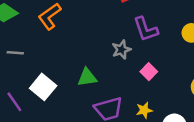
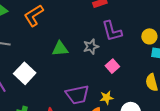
green triangle: (87, 77) -> (60, 49), moved

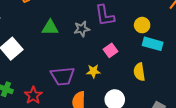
pink square: (112, 66) -> (111, 50), moved
yellow star: (107, 98) -> (93, 71), moved

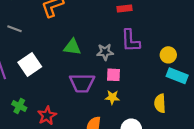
pink square: (111, 50) -> (113, 75), moved, turned 32
purple trapezoid: (63, 76) -> (82, 83), moved

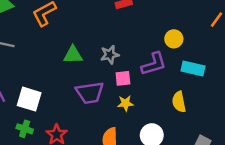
purple L-shape: (130, 41) -> (154, 64), moved, turned -95
yellow circle: (168, 55) -> (174, 39), moved
white square: (30, 64) -> (29, 99), moved, turned -30

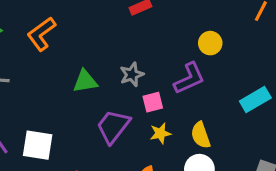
cyan rectangle: (193, 68) -> (255, 100), moved, turned -35
purple trapezoid: (90, 93) -> (113, 126), turned 144
yellow semicircle: (179, 102) -> (201, 135), moved

